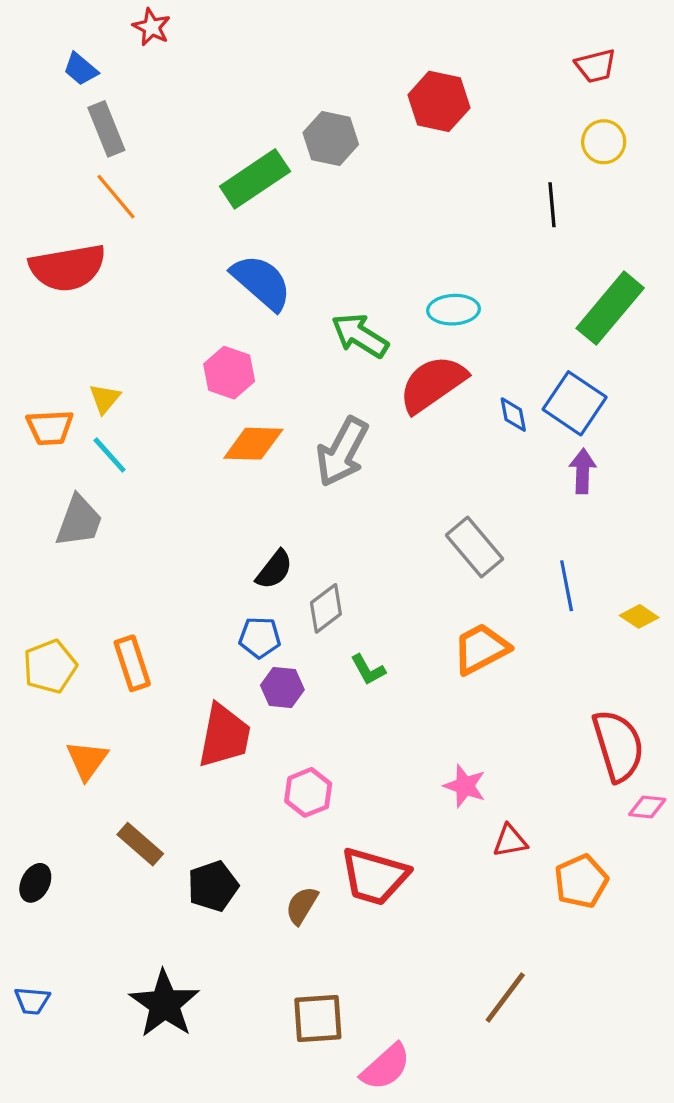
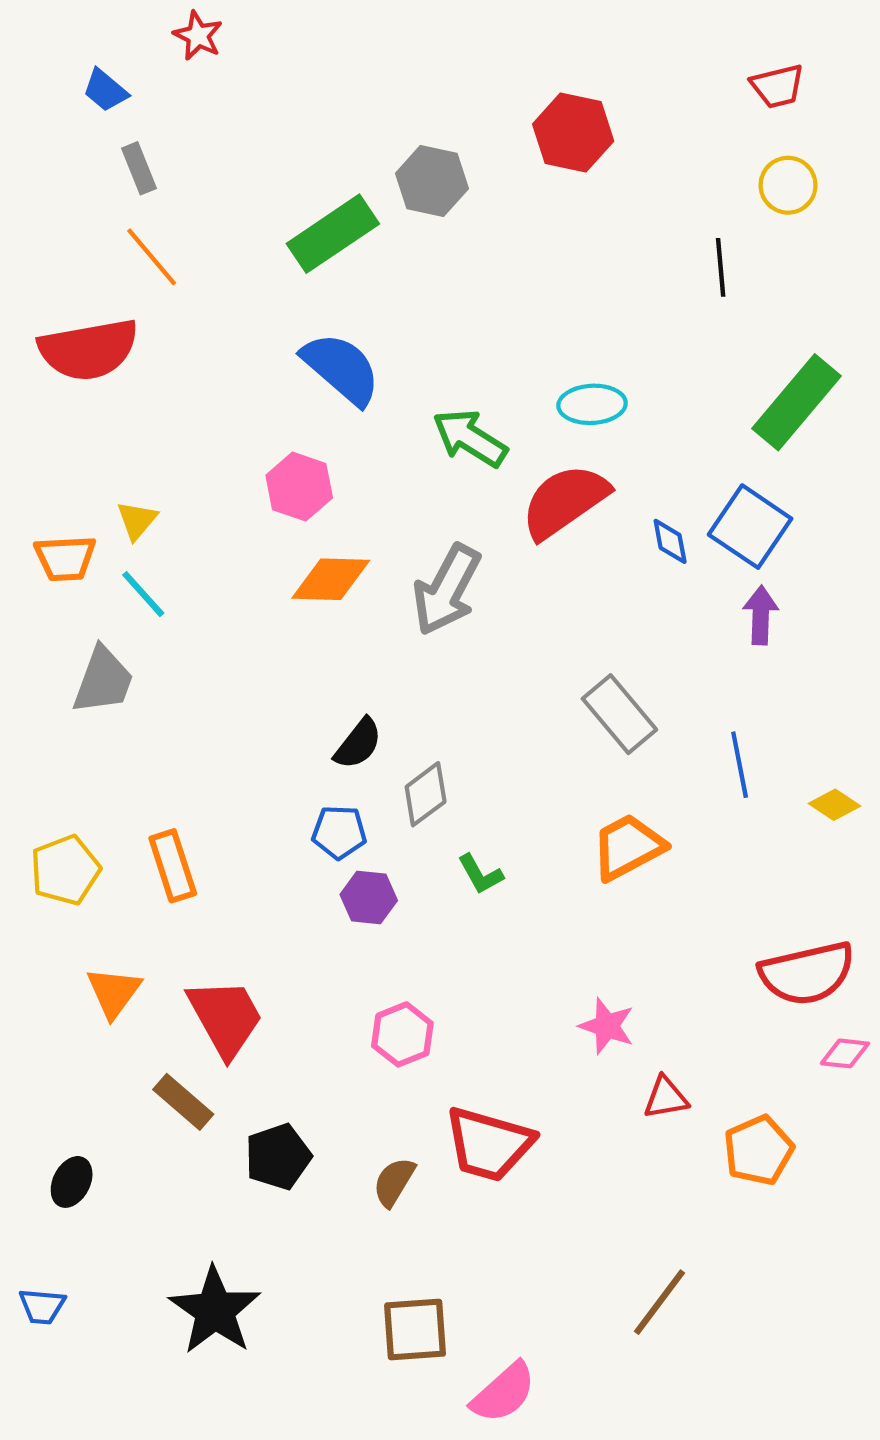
gray rectangle: (106, 129) -> (139, 168), size x0.7
red trapezoid: (224, 736) -> (225, 1018), moved, turned -40
red semicircle: (618, 746) -> (807, 973), turned 94
black ellipse: (35, 883) -> (72, 1182), moved

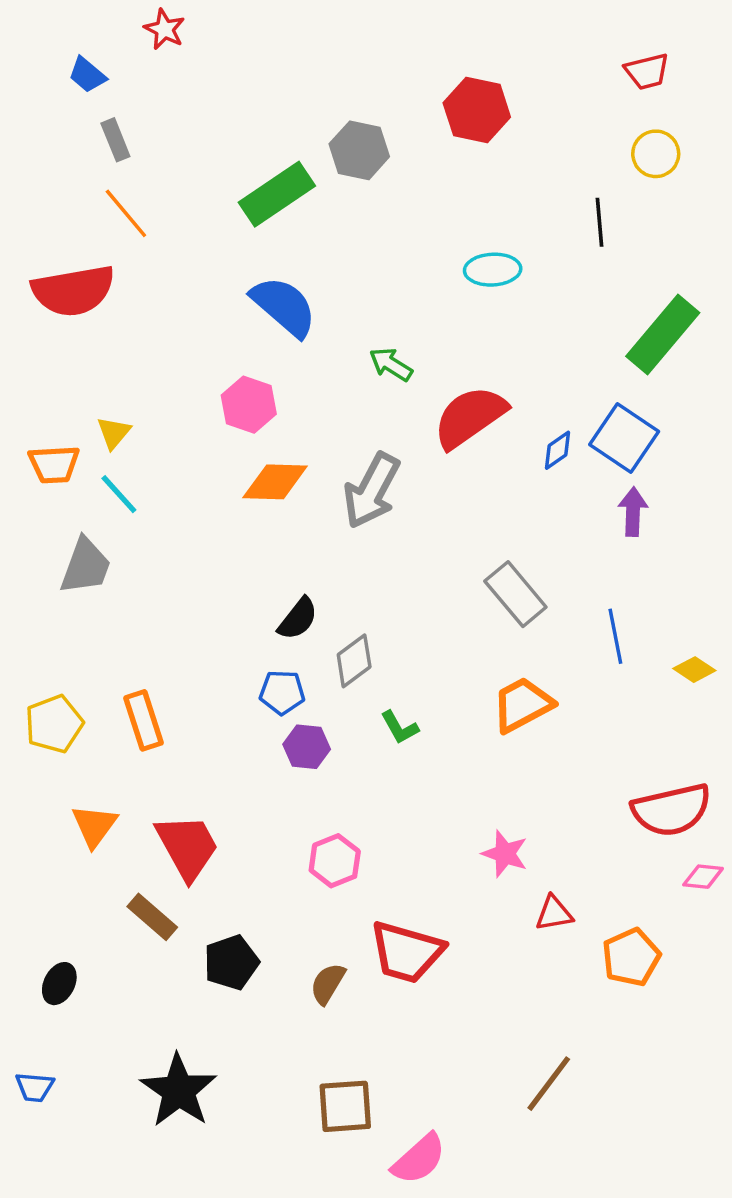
cyan ellipse: (592, 404) -> (493, 270), moved
green arrow: (470, 438) -> (391, 364), size x0.7
blue diamond: (670, 541) -> (557, 450), turned 66

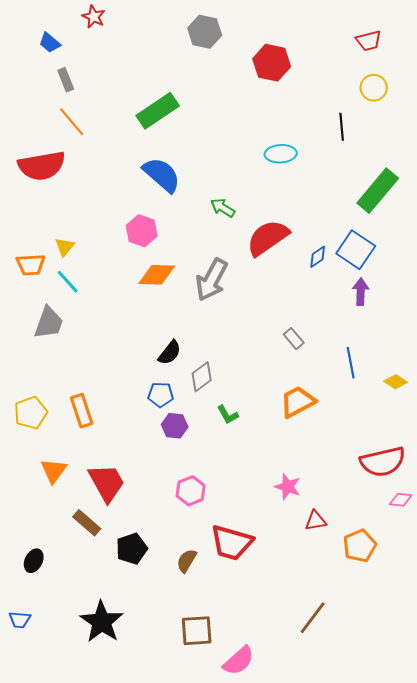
gray hexagon: (359, 150) -> (205, 32), moved
gray rectangle: (515, 594) -> (294, 339), size x0.6

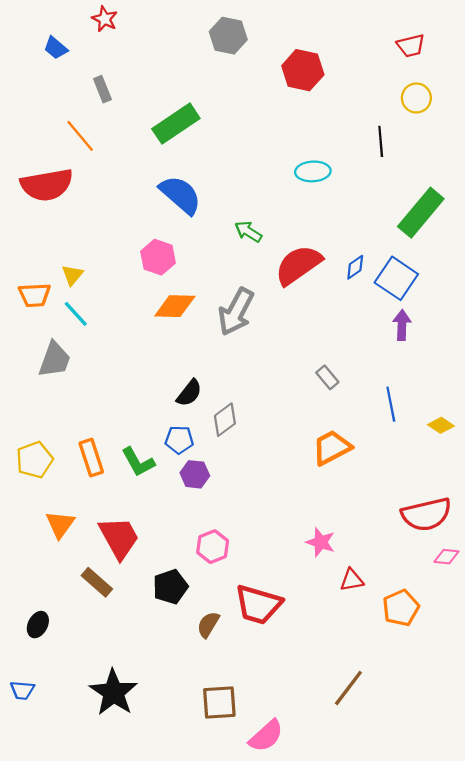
gray rectangle: (66, 80) -> (102, 89), moved
blue diamond: (318, 257) -> (355, 267), moved
green L-shape: (228, 415) -> (138, 462), moved, size x1.4
black pentagon: (132, 549) -> (170, 587), moved

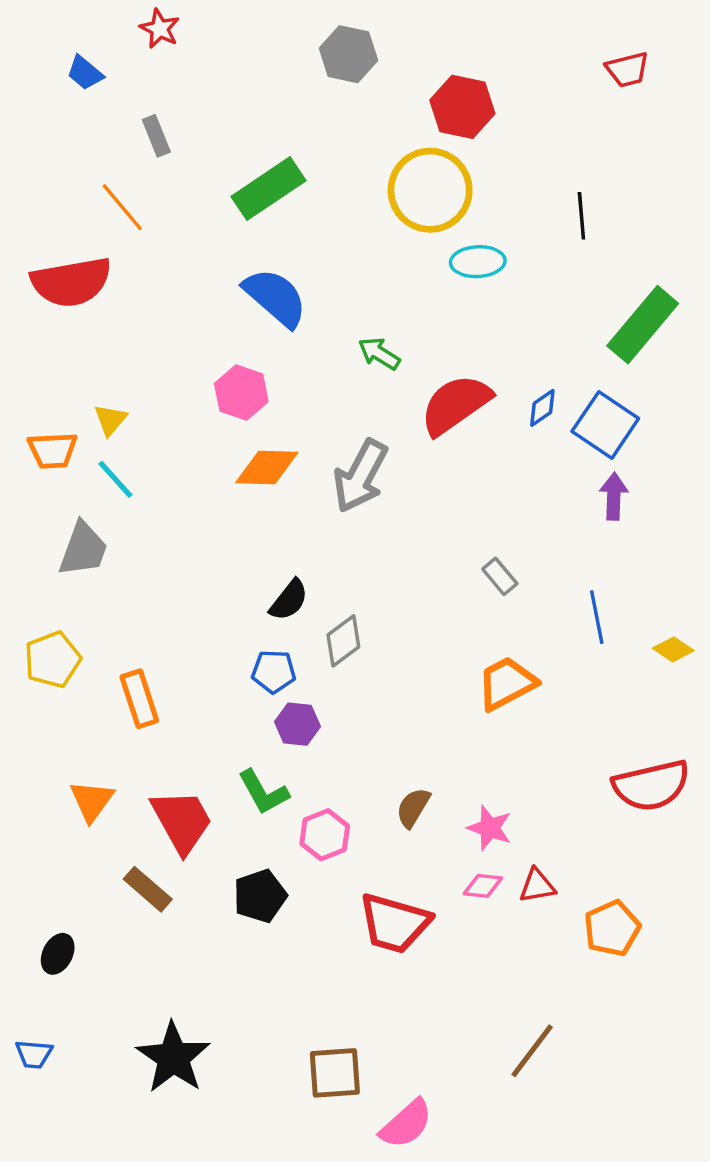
yellow circle: (416, 98) -> (430, 190), moved, size x1.8
yellow pentagon: (35, 460) -> (53, 660), moved
green L-shape: (138, 462) -> (263, 792), moved
pink diamond: (446, 557) -> (483, 886), moved
brown semicircle: (208, 625) -> (413, 808), moved

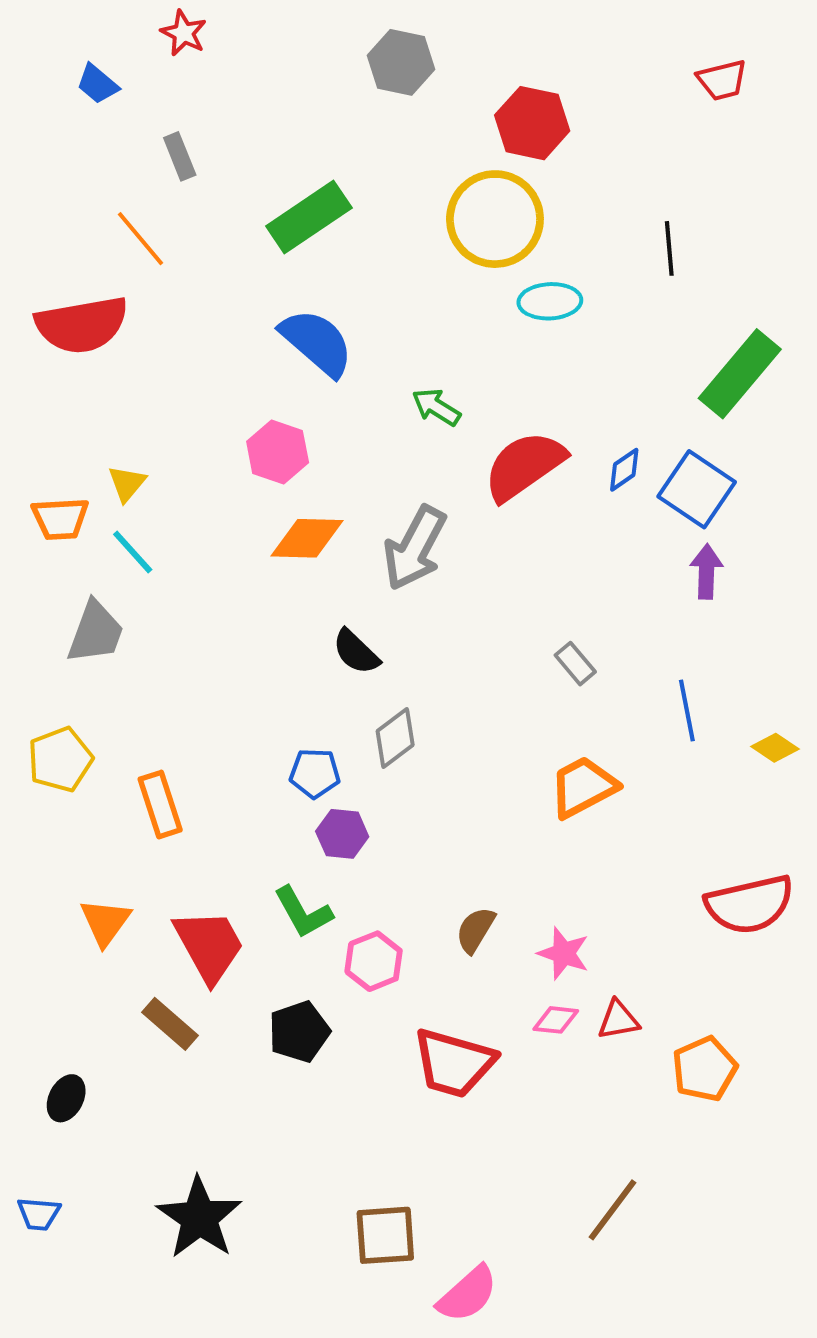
black semicircle: (289, 600) -> (356, 652), moved, turned 96

